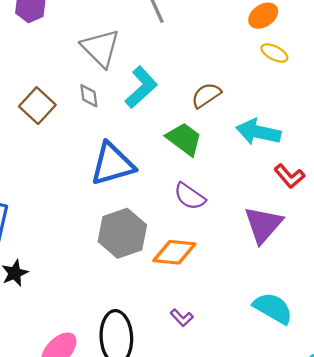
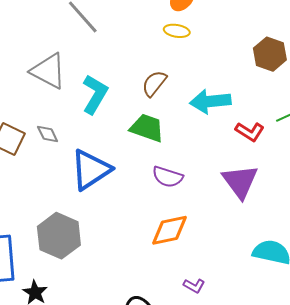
yellow ellipse: (274, 53) -> (177, 31), moved
gray diamond: (89, 96) -> (48, 134), moved
gray hexagon: (122, 233) -> (59, 236), moved

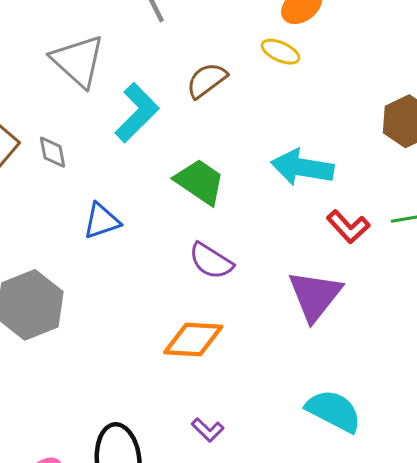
brown semicircle: (154, 83) -> (207, 80), moved
blue triangle: (91, 170) -> (102, 221), size x0.6

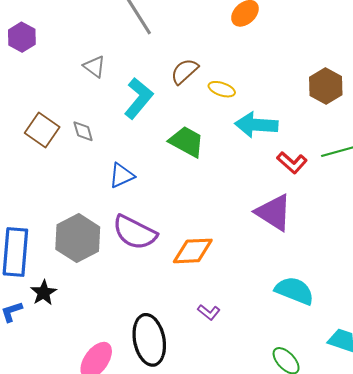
yellow ellipse: (280, 52) -> (222, 89), moved
gray triangle: (78, 61) -> (94, 67), size x0.6
purple semicircle: (211, 261) -> (135, 232), moved, size x1.4
purple triangle: (315, 296) -> (274, 212), turned -30

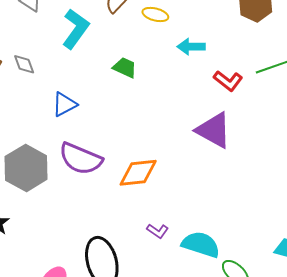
cyan arrow: (256, 125) -> (191, 47), size x0.7
green trapezoid: (187, 142) -> (125, 68), size x0.7
cyan semicircle: (294, 291) -> (201, 245), moved

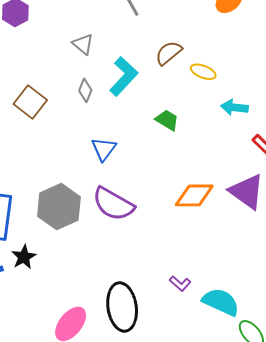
gray diamond: (24, 64) -> (85, 90), moved, turned 35
blue triangle: (64, 104) -> (104, 149), turned -32
orange diamond: (138, 173) -> (194, 195), moved

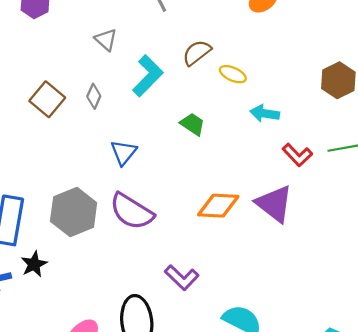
gray diamond: (85, 90) -> (94, 96), moved
purple L-shape: (180, 284) -> (182, 278), moved, size x1.5

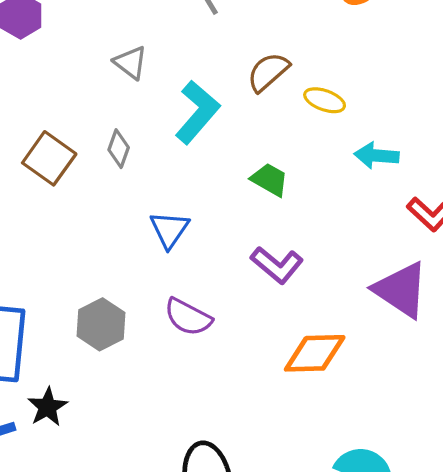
orange diamond: (218, 206) -> (315, 353), moved
purple semicircle: (132, 211) -> (188, 317), size x0.7
gray hexagon: (74, 212) -> (101, 324), size x0.7
purple L-shape: (182, 278) -> (277, 265), moved

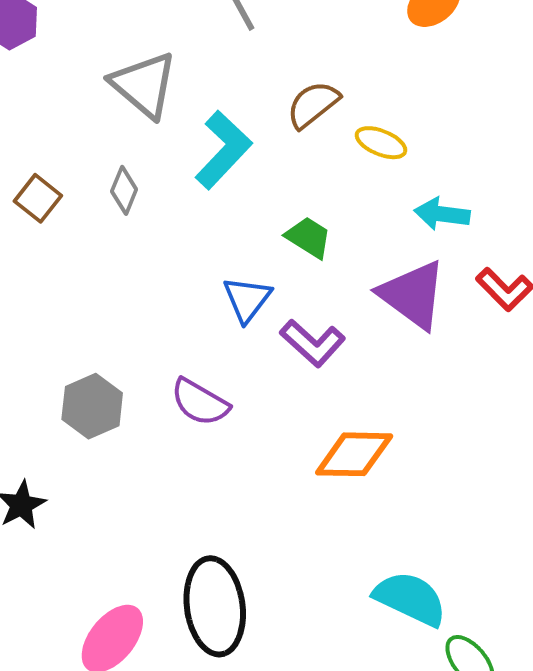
gray triangle: (131, 63) -> (144, 85), size x1.6
brown square: (49, 158) -> (38, 198), size x0.7
blue triangle: (169, 230) -> (247, 299), moved
purple triangle: (401, 290) -> (413, 295), moved

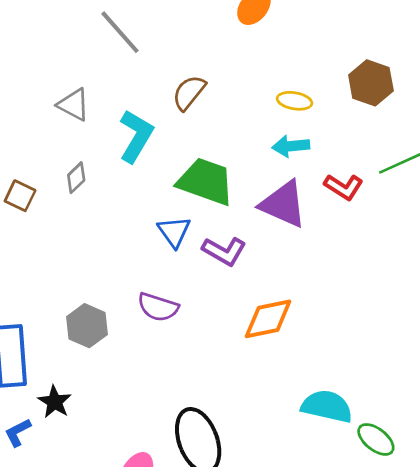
gray triangle: (144, 85) -> (74, 105), size x0.7
yellow ellipse: (381, 143) -> (295, 101), moved
gray diamond: (124, 190) -> (76, 178), turned 36
green trapezoid: (309, 237) -> (206, 181), size x1.8

